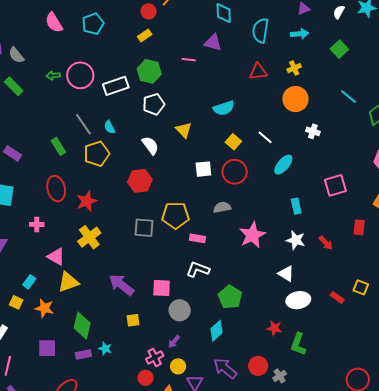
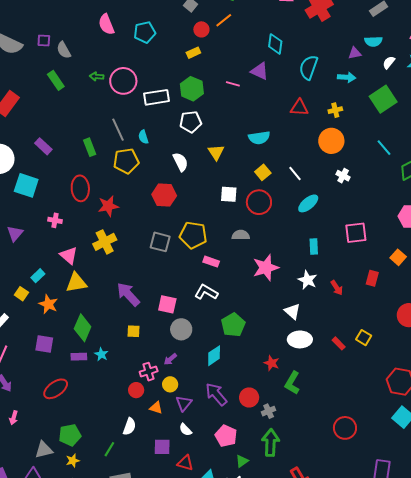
green square: (339, 49) -> (383, 99), size x1.5

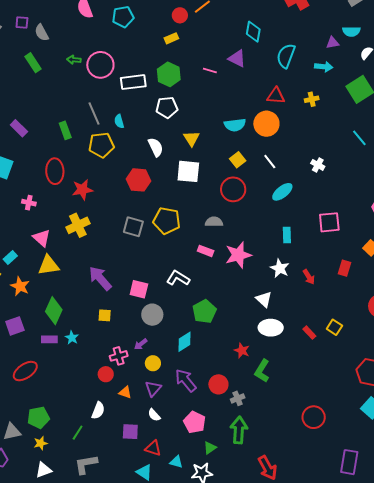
orange circle: (331, 141) -> (266, 124), moved
white square: (229, 194) -> (188, 171), moved, size x1.4
pink rectangle: (211, 262) -> (206, 251), moved
purple square: (44, 344) -> (15, 326), turned -30
yellow circle: (170, 384) -> (153, 363), moved

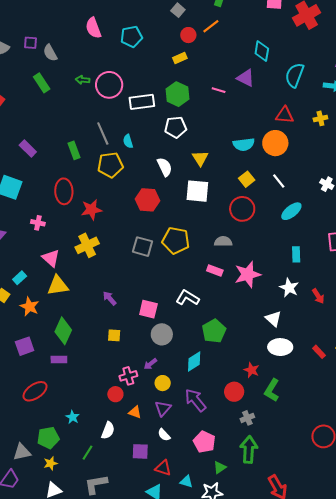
purple arrow: (100, 278) -> (110, 298), size x0.6
cyan star: (72, 338) -> (73, 417), moved
red circle: (218, 384) -> (234, 392), moved

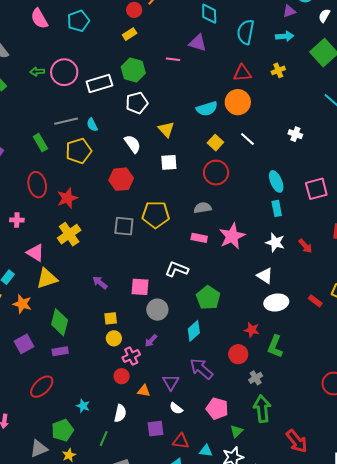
gray line: (103, 133) -> (66, 121), turned -70
white square: (197, 191) -> (169, 162), size x0.7
cyan ellipse: (291, 211) -> (276, 181), moved, turned -65
yellow circle: (163, 383) -> (114, 338), moved

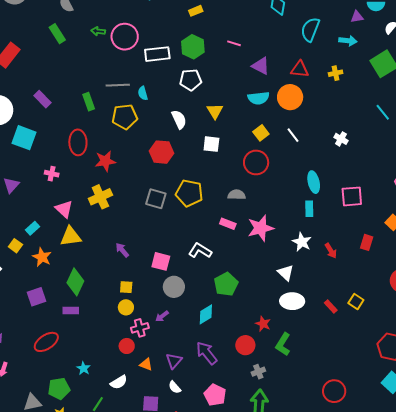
purple triangle: (198, 43) -> (261, 66), moved
white semicircle: (120, 413) -> (119, 382), turned 36

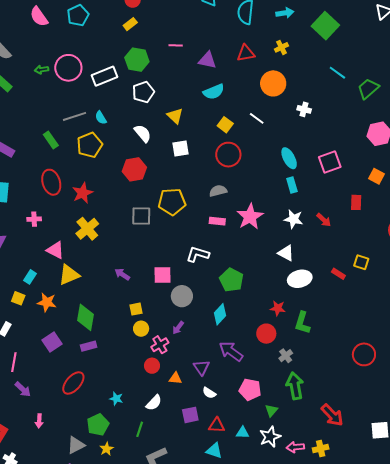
orange circle: (290, 97) -> (273, 83), moved

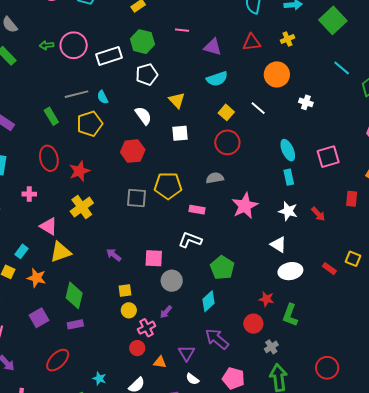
pink rectangle: (217, 221) -> (197, 210), moved
red circle: (364, 354) -> (327, 368), moved

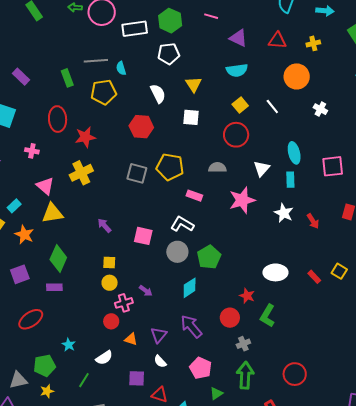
white triangle: (278, 245) -> (262, 169), moved, turned 30
gray circle: (172, 281) -> (177, 252), moved
purple arrow: (166, 312) -> (146, 291), turned -104

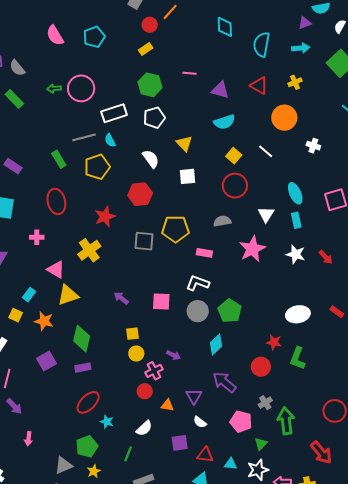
white rectangle: (135, 29) -> (114, 113), moved
red triangle: (277, 41) -> (259, 86), turned 36
red star: (85, 137) -> (105, 217), moved
red ellipse: (31, 319) -> (88, 402), moved
gray cross: (243, 344) -> (265, 403), moved

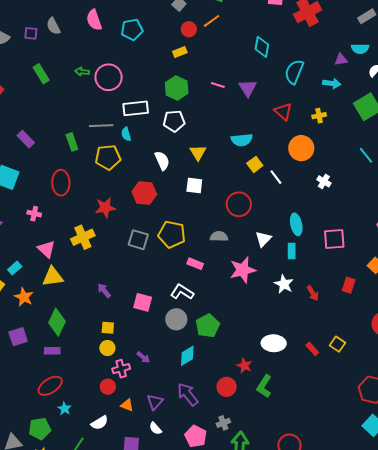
gray semicircle: (17, 68) -> (53, 26), moved
purple triangle: (220, 90) -> (248, 88), moved, turned 30
yellow square: (234, 156) -> (255, 164), moved

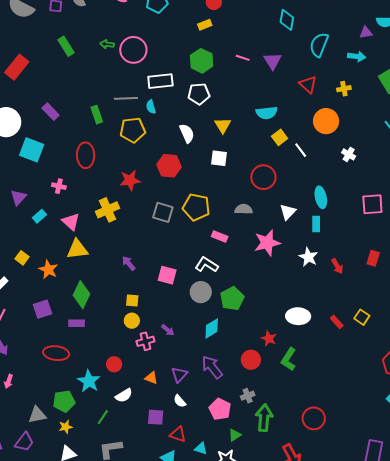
pink square: (334, 239) -> (372, 204), moved
cyan rectangle: (15, 268) -> (39, 216), moved
red ellipse: (50, 386) -> (56, 353), moved, turned 40
red circle: (108, 387) -> (114, 364), moved
cyan star: (64, 409) -> (89, 381), size x1.6

